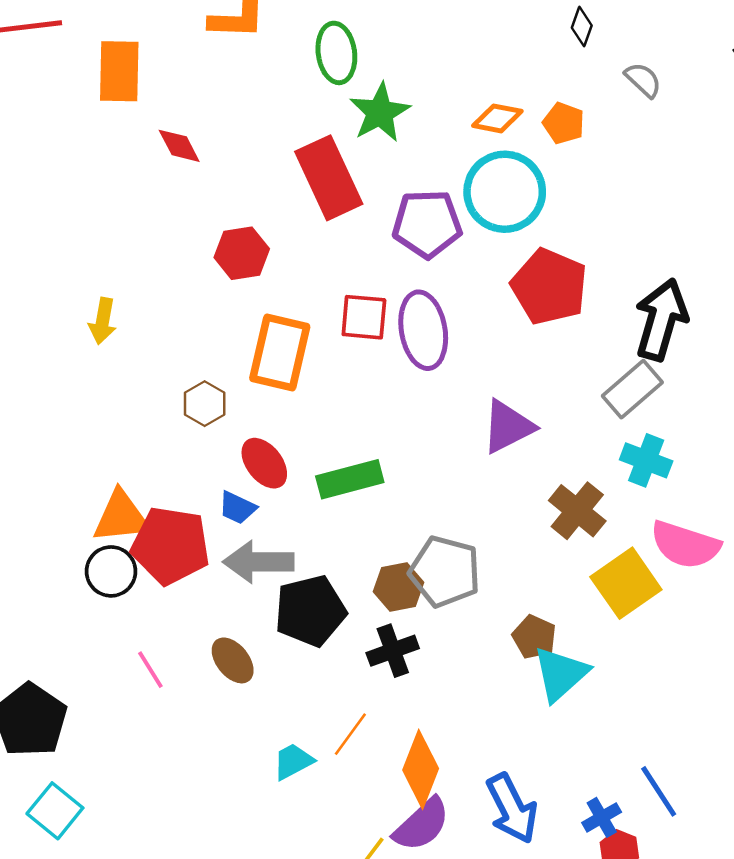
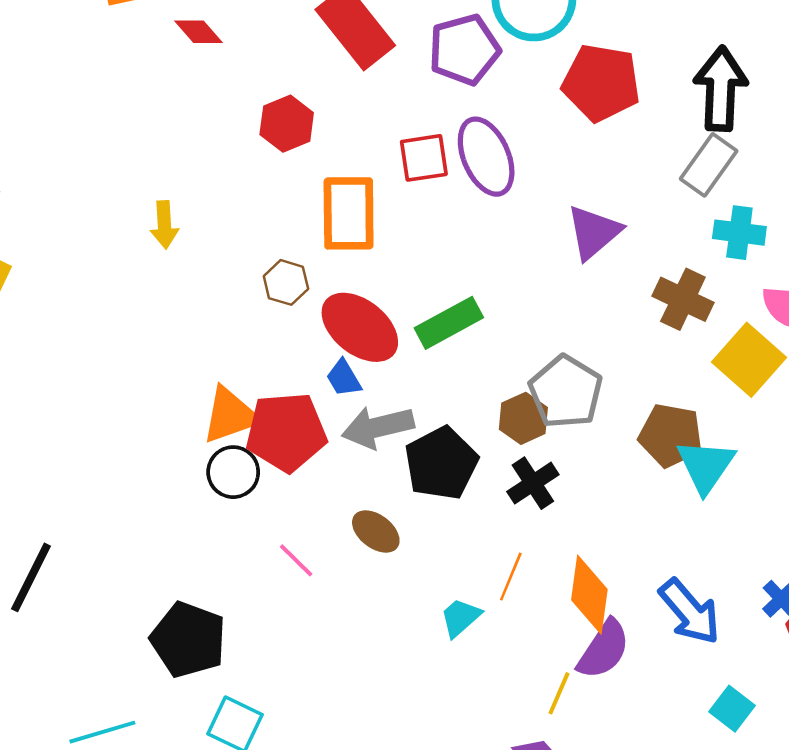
red ellipse: (264, 463) -> (360, 327), size x1.5
blue trapezoid: (237, 508) -> (344, 378), turned 48
gray pentagon: (445, 571) -> (566, 392), turned 30
brown pentagon: (534, 637) -> (671, 435), size x1.4

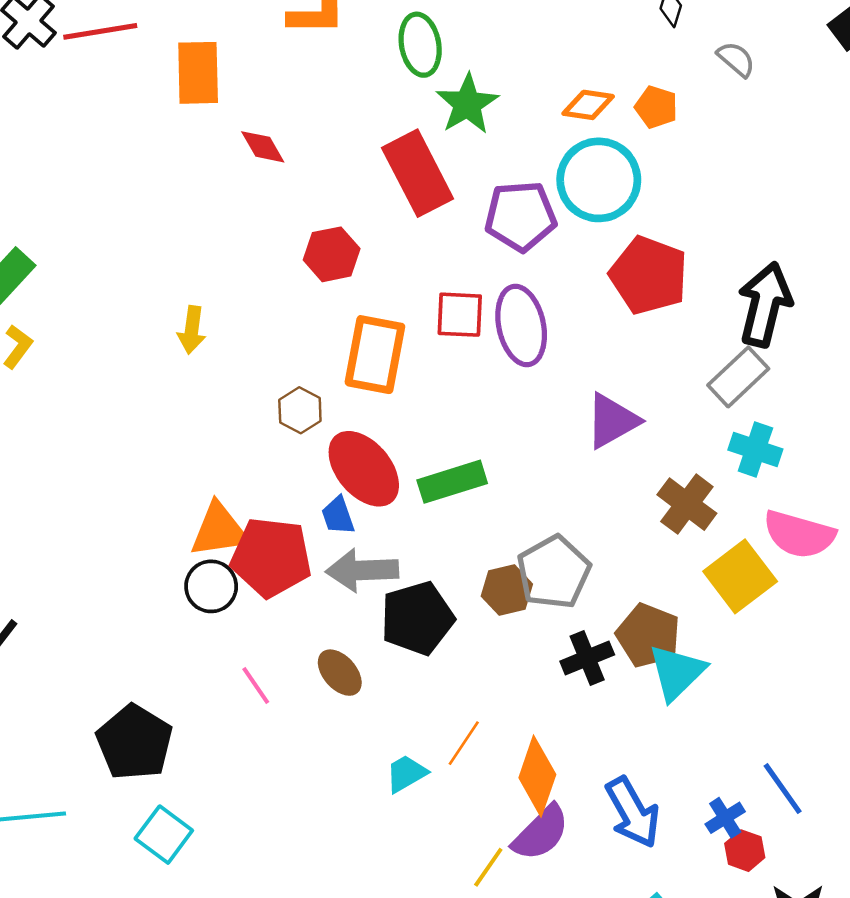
black cross: (533, 483) -> (587, 658), moved

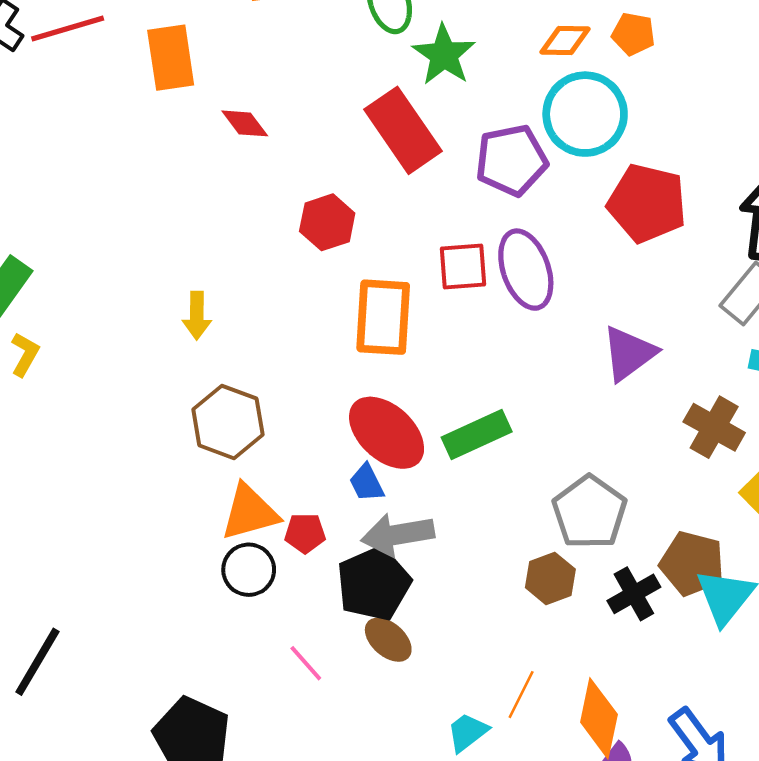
brown hexagon: (300, 410) -> (228, 422), moved, size x1.6
red pentagon: (271, 557) -> (305, 533), size x0.5
brown hexagon: (507, 590) -> (550, 578), moved
black pentagon: (417, 618) -> (374, 584), moved

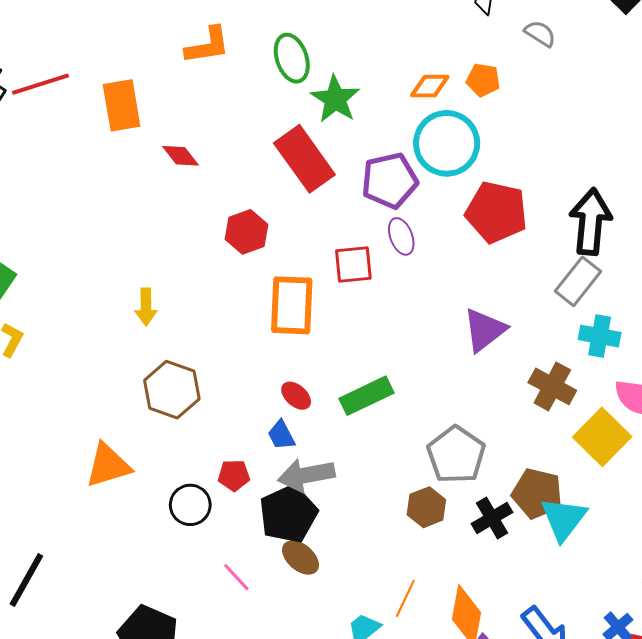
purple ellipse: (526, 270) -> (401, 236), moved, size x0.6
red ellipse: (387, 433) -> (296, 396), size x0.5
orange triangle: (250, 512) -> (108, 465), moved

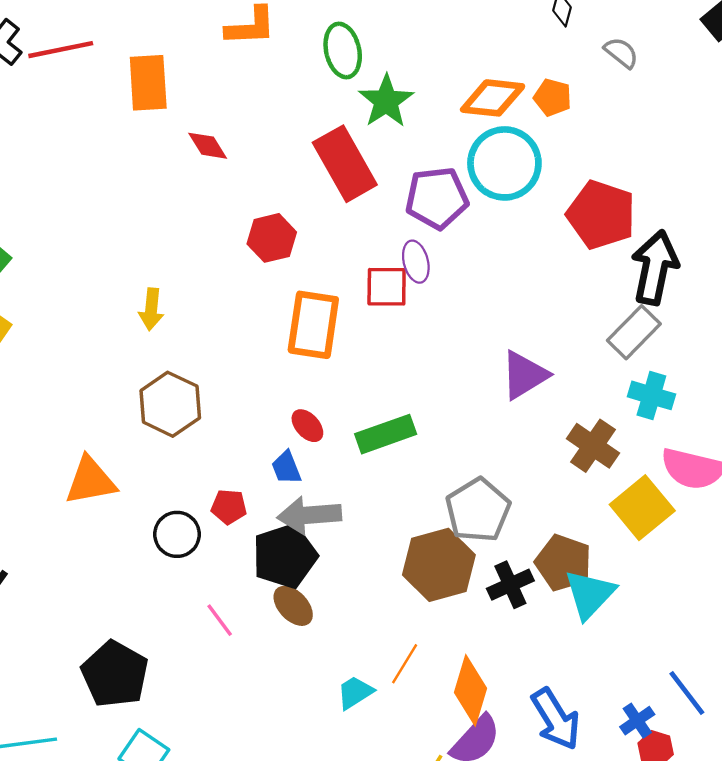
orange diamond: (430, 86) -> (493, 98), size x1.4
red pentagon: (496, 212) -> (601, 215), moved
purple ellipse: (401, 236) -> (416, 262), moved
brown hexagon: (426, 507) -> (439, 565), size x1.6

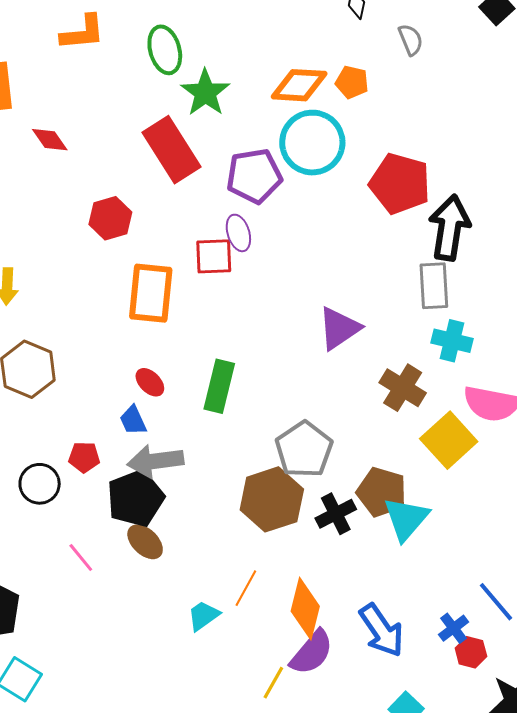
gray semicircle: (621, 53) -> (411, 40), turned 32
gray rectangle: (634, 332) -> (434, 286), turned -45
green rectangle: (386, 434) -> (219, 386), turned -54

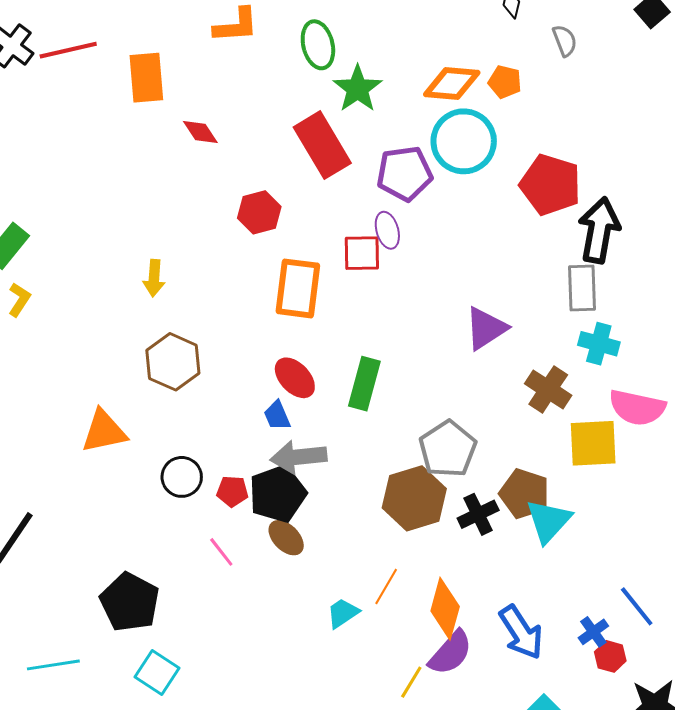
red ellipse: (150, 382) -> (295, 378), size x1.4
yellow square: (449, 440) -> (593, 443), turned 38
red pentagon: (84, 457) -> (232, 491), moved

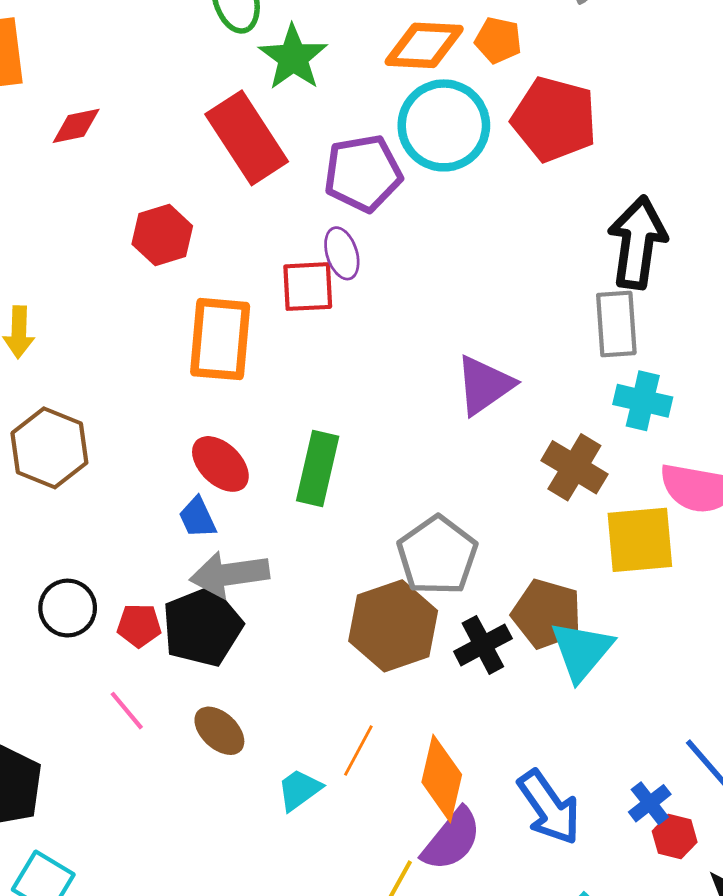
red diamond: (200, 132) -> (76, 126), turned -66
red pentagon: (550, 185) -> (554, 119), moved
brown ellipse: (286, 538) -> (219, 731), moved

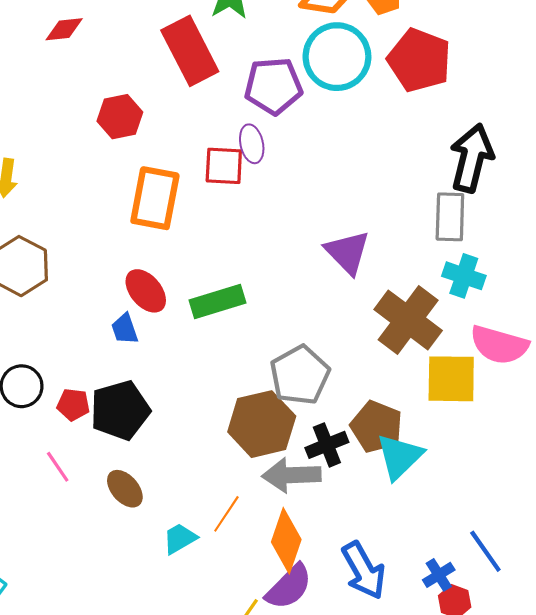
purple triangle: (484, 385) -> (348, 252), turned -45
brown cross: (574, 467) -> (408, 320), size x1.4
green rectangle: (318, 468) -> (217, 301), turned 54
gray arrow: (230, 574) -> (291, 475), moved

